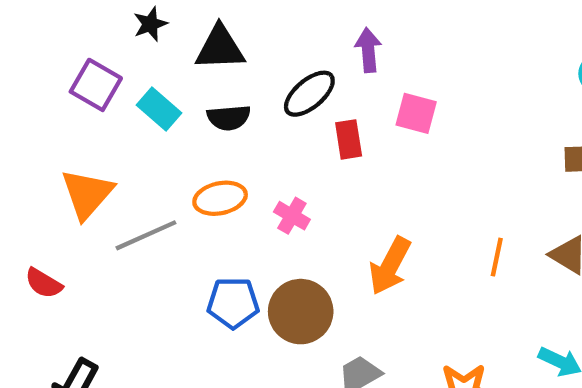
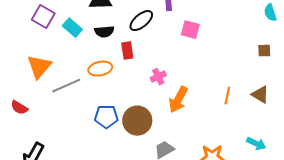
red rectangle: (349, 139) -> (127, 51), moved
pink cross: (292, 216) -> (158, 77), moved, turned 35

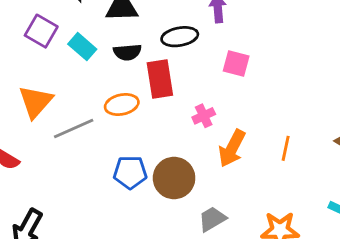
black ellipse: (141, 21) -> (180, 37), turned 30
pink square: (190, 30) -> (236, 64), moved
red rectangle: (127, 51) -> (160, 79), size x1.5
orange line: (227, 96) -> (286, 148), moved

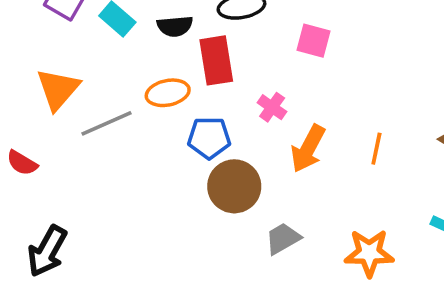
pink cross: (204, 116) -> (272, 107), turned -30
blue pentagon: (130, 172) -> (209, 138), moved

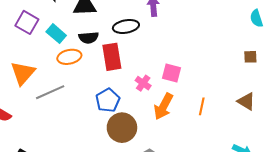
pink square: (313, 41) -> (171, 73), moved
orange ellipse: (168, 93) -> (69, 57), moved
blue pentagon: (209, 138) -> (108, 100), turned -30

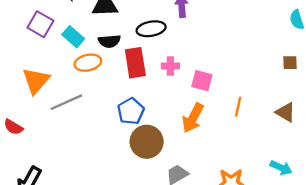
pink cross: (143, 83) -> (170, 66), moved, turned -35
orange line: (202, 106) -> (238, 107), moved

